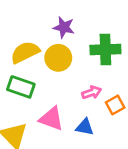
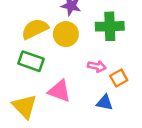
pink arrow: (92, 92) -> (97, 66), turned 30
blue triangle: (85, 127) -> (105, 103), moved

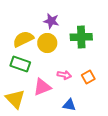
pink arrow: (97, 66) -> (64, 75), moved
pink triangle: (59, 91) -> (42, 87), turned -42
blue triangle: (105, 103) -> (69, 105), moved

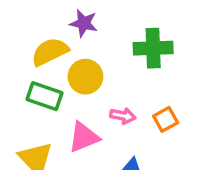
purple star: (51, 21) -> (84, 23), moved
yellow circle: (47, 43) -> (85, 77), moved

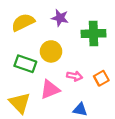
purple star: (84, 23) -> (60, 18), moved
yellow semicircle: (50, 52) -> (23, 22), moved

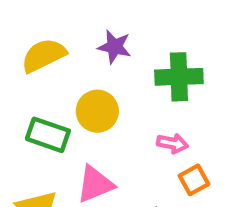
pink arrow: (74, 76) -> (172, 143), moved
orange square: (101, 78) -> (194, 180), moved

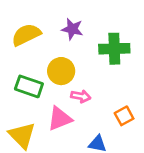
pink arrow: (172, 143) -> (81, 96), moved

